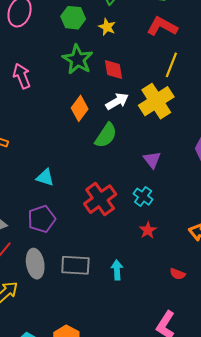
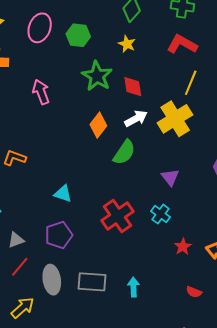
green hexagon: (73, 18) -> (78, 35), moved
red star: (148, 230) -> (183, 247), moved

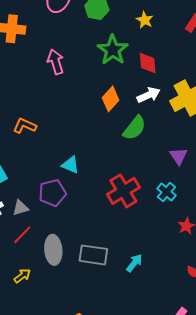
purple pentagon: (59, 235) -> (52, 193), moved
cyan arrow: (133, 287) -> (134, 263), turned 36
yellow arrow: (23, 308) -> (22, 276), size x0.7

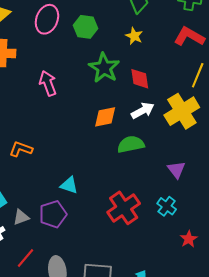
orange diamond: (111, 99) -> (105, 117), turned 40
green semicircle: (135, 128) -> (131, 144), turned -136
gray triangle: (20, 208) -> (21, 217), moved

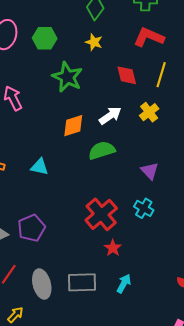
red diamond: (140, 79) -> (127, 75), moved
yellow cross: (182, 111) -> (149, 112), size x0.6
cyan triangle: (69, 185) -> (40, 167), moved
red star: (189, 239) -> (113, 248), moved

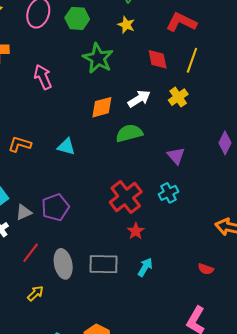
cyan cross: (144, 208) -> (168, 193), turned 30

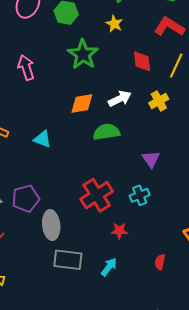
red star: (136, 231) -> (119, 231), moved, turned 30
gray ellipse: (63, 264) -> (51, 225), moved
red semicircle: (206, 269) -> (160, 262), moved, turned 77

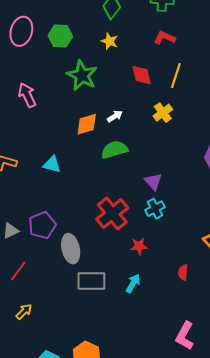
red L-shape: (169, 27) -> (165, 38), size x0.7
white arrow: (120, 99) -> (115, 116), moved, size x0.7
purple triangle: (151, 159) -> (153, 182), moved

